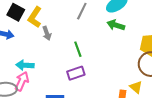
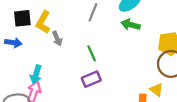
black square: (16, 12) -> (22, 18), turned -30
cyan arrow: (25, 65) -> (36, 74), turned -72

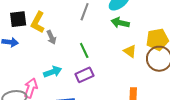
cyan arrow: (36, 74) -> (53, 72), moved, turned -126
yellow triangle: (157, 90) -> (130, 51), moved

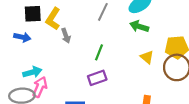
green line: (84, 50) -> (99, 52), turned 42
cyan arrow: (53, 72) -> (32, 72), moved

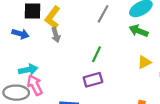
gray arrow: (66, 36) -> (56, 35), moved
yellow triangle: (147, 57) -> (144, 62), turned 48
pink arrow: (40, 87) -> (35, 85), turned -54

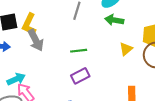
gray arrow: (56, 35) -> (36, 40), size x1.5
green line: (97, 54) -> (79, 51), turned 70

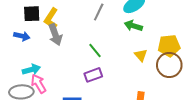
yellow triangle: (126, 49) -> (141, 55), turned -40
green line: (79, 51) -> (95, 51), turned 49

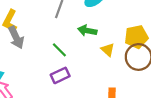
green arrow: (133, 26) -> (87, 31), moved

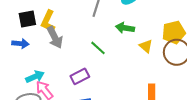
purple rectangle: (60, 75) -> (80, 76), moved

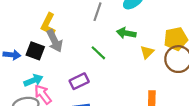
black square: (27, 19) -> (35, 51), moved, turned 30
blue arrow: (20, 44) -> (12, 55), moved
yellow triangle: (146, 46) -> (147, 52), turned 32

